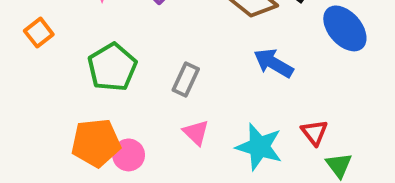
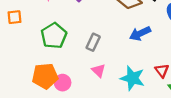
orange square: (39, 33) -> (15, 17), turned 32
blue arrow: (273, 63) -> (140, 33), turned -55

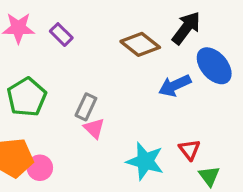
blue arrow: (140, 33) -> (175, 86), moved
pink triangle: (99, 71) -> (94, 128), moved

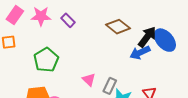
black arrow: (186, 28) -> (147, 37), moved
gray rectangle: (86, 107) -> (110, 86), moved

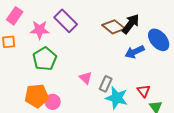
pink star: (41, 16) -> (40, 30), moved
purple rectangle: (68, 20) -> (66, 21), size x1.6
black arrow: (147, 37) -> (131, 24), moved

